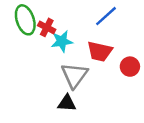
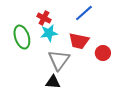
green ellipse: (25, 20) -> (22, 37), moved
red cross: (47, 27) -> (44, 18), moved

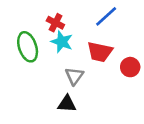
cyan star: (49, 33) -> (62, 42), turned 30
gray triangle: (59, 60) -> (74, 76), size x0.7

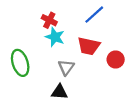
green ellipse: (28, 47) -> (20, 63), moved

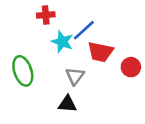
blue line: (94, 15) -> (84, 30), moved
red cross: (49, 20) -> (46, 15), moved, turned -32

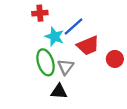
red trapezoid: (100, 52) -> (88, 46), turned -35
green ellipse: (23, 71) -> (46, 62), moved

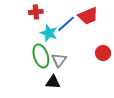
red trapezoid: (88, 46) -> (88, 16), moved

